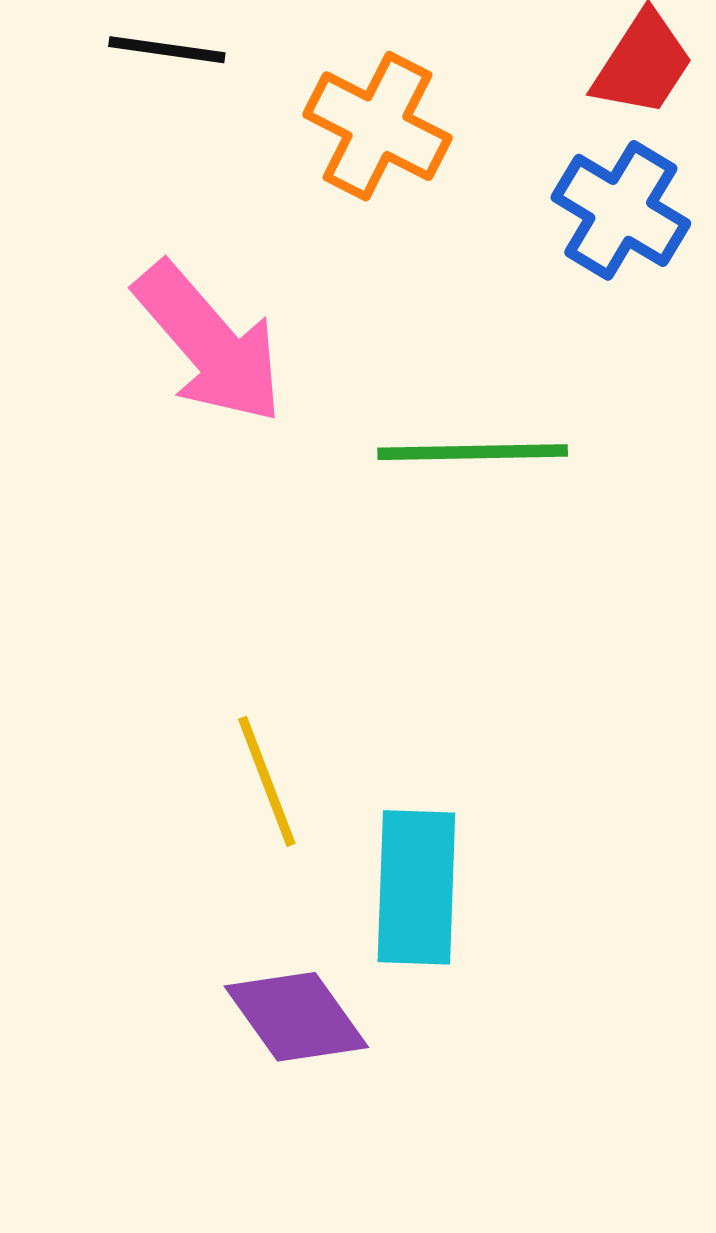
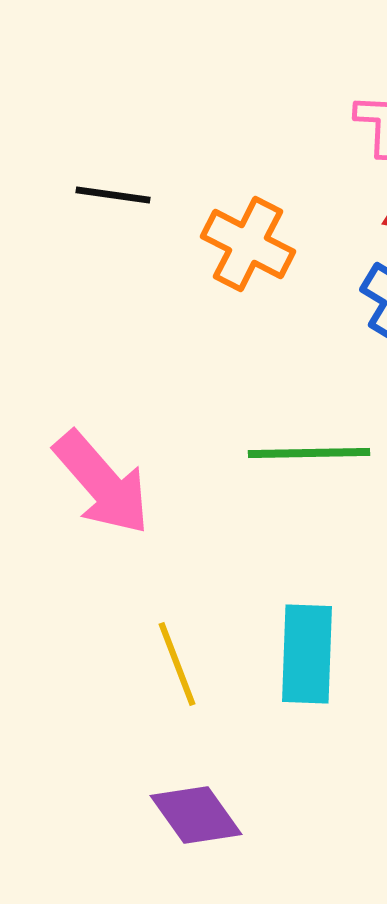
pink arrow: (209, 343) -> (102, 483), moved
cyan rectangle: (416, 887) -> (307, 654), moved

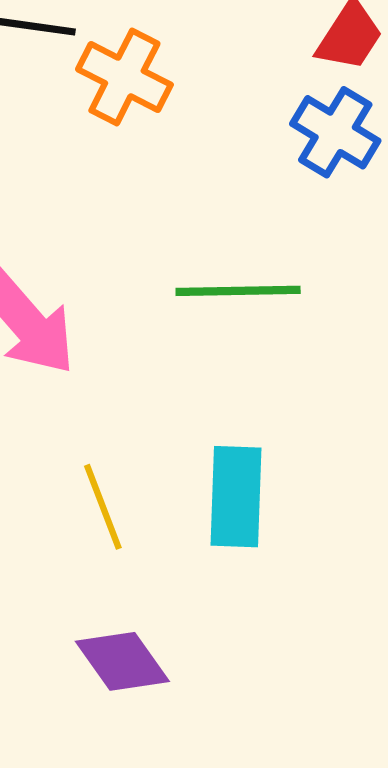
orange cross: (248, 244) -> (124, 77), moved

